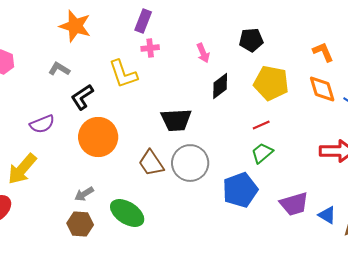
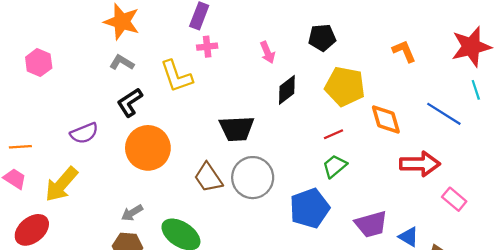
gray L-shape: (59, 69) -> (122, 63), moved
orange diamond: (322, 89) -> (386, 119), moved

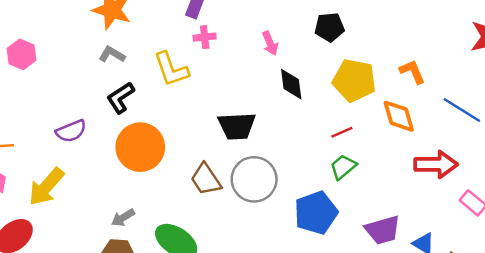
orange L-shape: (404, 51) -> (412, 72), moved
black diamond: (287, 90) -> (291, 84), turned -60

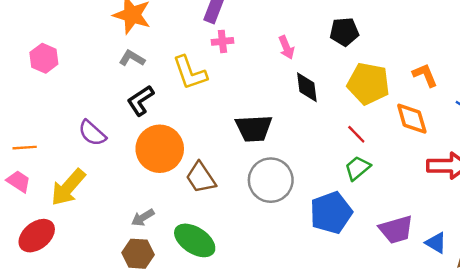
purple semicircle: (71, 131) -> (92, 133), turned 64
red line: (342, 132) -> (356, 134), turned 70
brown trapezoid: (206, 179) -> (201, 178), moved

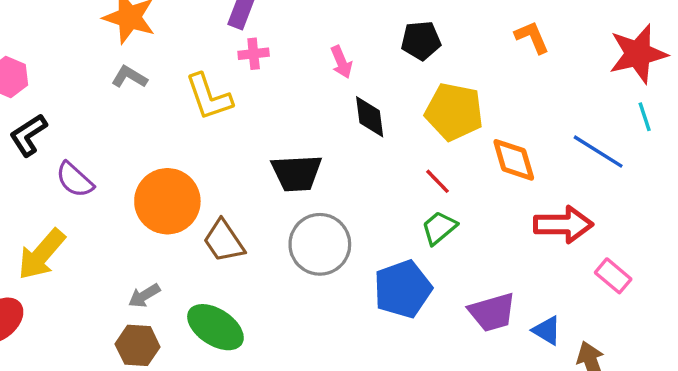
orange L-shape: (425, 75) -> (532, 37), moved
black L-shape: (140, 101) -> (28, 135), moved

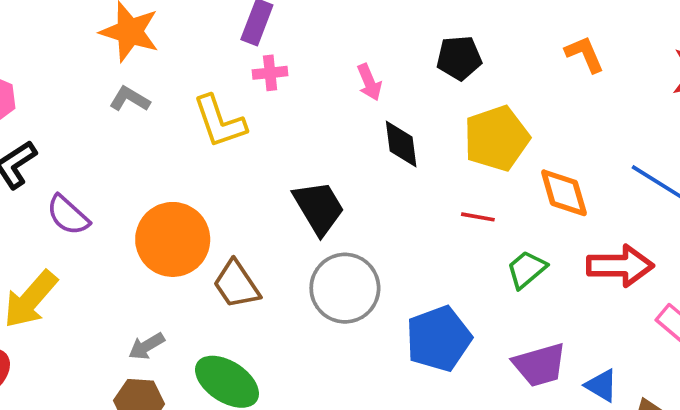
yellow pentagon: (454, 112) -> (497, 138), turned -30
black trapezoid: (297, 173) -> (319, 208), turned -118
red line: (437, 181) -> (478, 217), turned -36
green trapezoid: (439, 228) -> (527, 269), moved

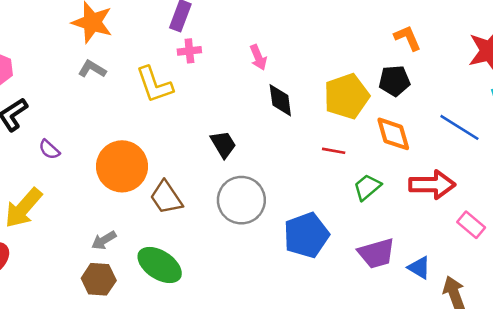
black pentagon: (459, 58) -> (395, 81), moved
black trapezoid: (319, 208) -> (223, 144), size x0.7
purple semicircle: (68, 215) -> (49, 150), size x0.7

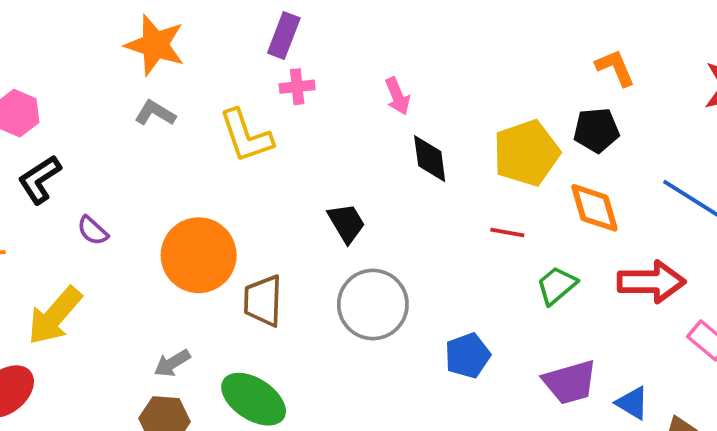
brown trapezoid: (166, 198) -> (263, 301), turned 36
blue pentagon: (306, 235) -> (468, 356), size x0.7

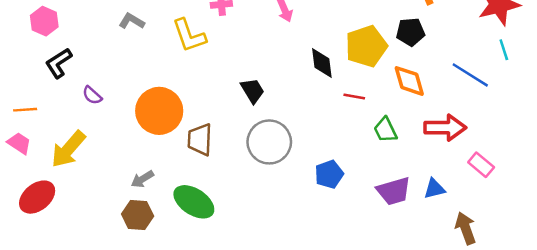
black diamond: (430, 159) -> (322, 63), moved
green trapezoid: (557, 286) -> (385, 130), turned -76
blue triangle: (632, 403) -> (434, 189), moved, turned -45

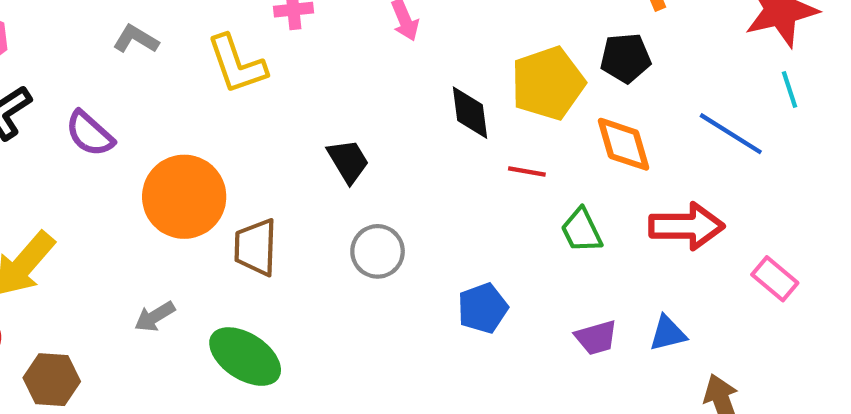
purple semicircle: (92, 95) -> (90, 134), moved, size x1.4
gray circle: (269, 142) -> (378, 251), size x0.7
pink rectangle: (481, 165) -> (775, 279), moved
purple trapezoid: (394, 191) -> (596, 338), size x0.7
brown hexagon: (138, 215) -> (52, 380), moved

